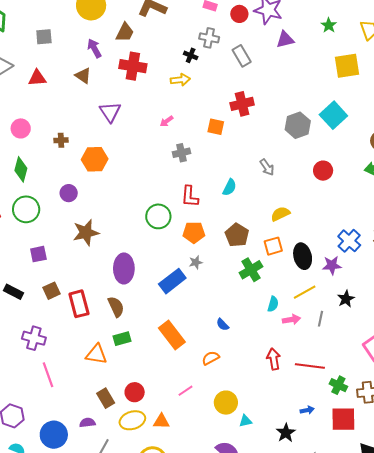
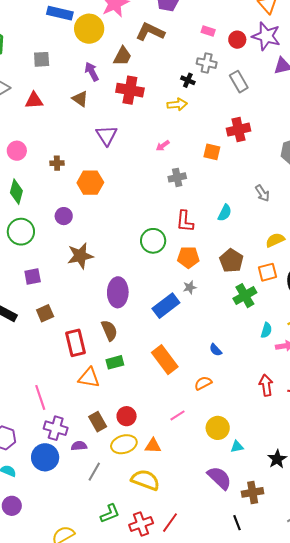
red rectangle: (79, 304) -> (75, 343), moved
purple cross: (34, 338) -> (56, 428), moved

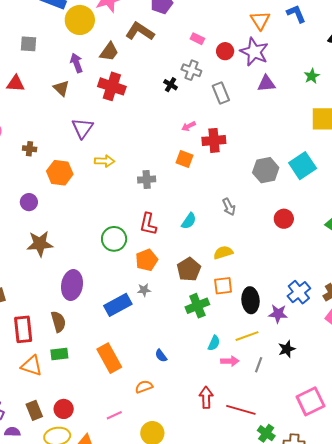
yellow arrow: (177, 104) -> (105, 161), moved
pink arrow: (163, 146) -> (189, 126), moved
yellow semicircle: (275, 240) -> (223, 252), moved
orange pentagon: (188, 257) -> (147, 260), turned -30

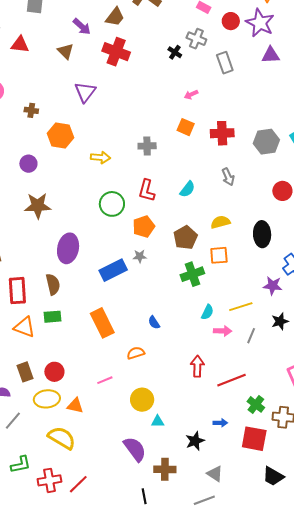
purple arrow: (76, 63) -> (82, 27), turned 150
red cross: (214, 140) -> (222, 133), moved
yellow arrow: (105, 161) -> (100, 157), moved
black ellipse: (250, 300) -> (262, 234), moved
red line: (241, 410) -> (232, 380), turned -40

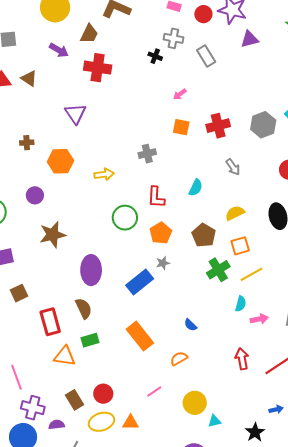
brown triangle: (66, 51) -> (29, 78), moved
yellow line: (241, 307) -> (251, 274), moved

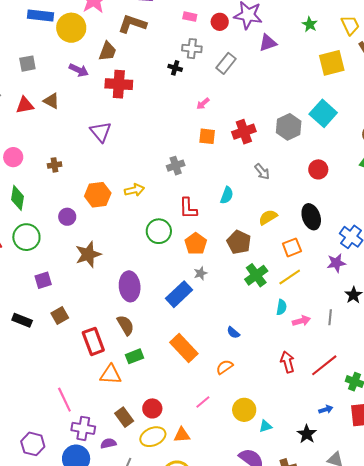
gray rectangle: (206, 56) -> (226, 63), turned 75
orange hexagon: (60, 161) -> (98, 195), moved
orange square: (240, 246) -> (292, 247), moved

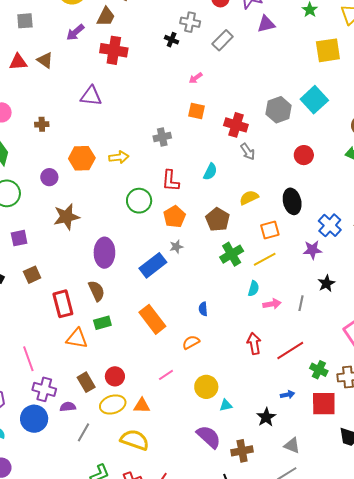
purple arrow: (79, 70) -> (75, 32), turned 108
purple triangle: (101, 132) -> (91, 96), turned -50
red cross: (244, 132) -> (236, 125), moved, turned 30
blue semicircle: (233, 333) -> (203, 309), turned 40

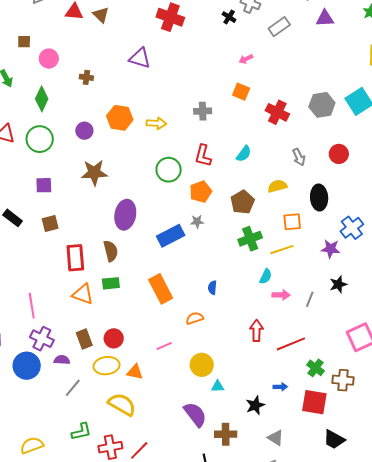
gray arrow: (248, 152) -> (299, 157), moved

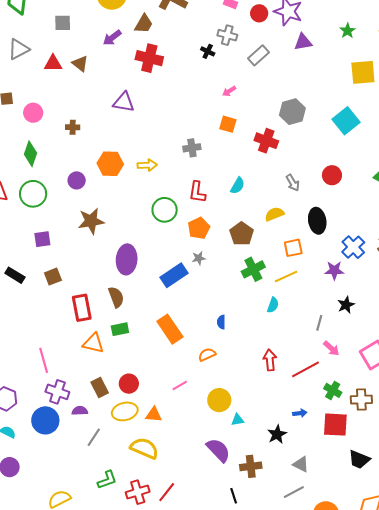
gray hexagon: (322, 105) -> (292, 112), moved
pink arrow: (281, 295) -> (331, 348), moved, turned 48

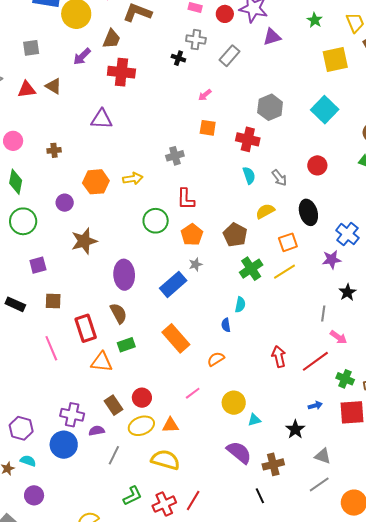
cyan semicircle: (238, 186) -> (249, 175), moved, turned -42
brown square: (53, 277) -> (53, 301), turned 30
cyan semicircle: (273, 305) -> (240, 305), moved
pink line: (44, 360) -> (51, 348), moved

